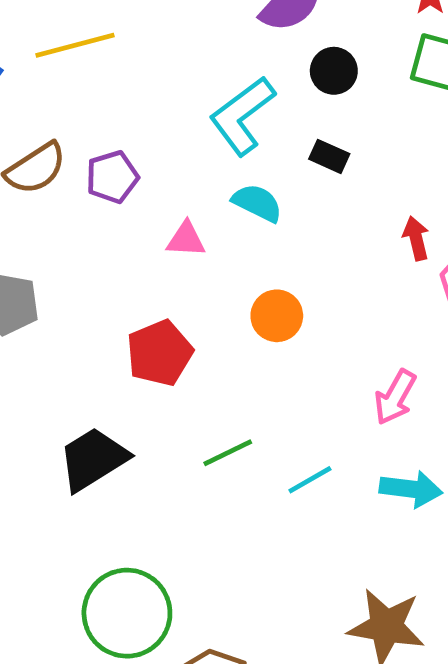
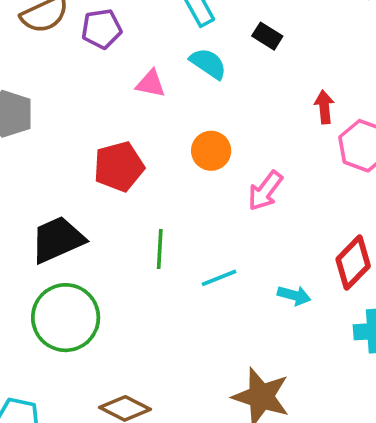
pink arrow: (395, 397) -> (265, 191), moved
green line: (228, 453) -> (160, 249), turned -69
cyan arrow: (411, 489) -> (294, 295), size x0.7
green circle: (127, 613) -> (66, 318), moved

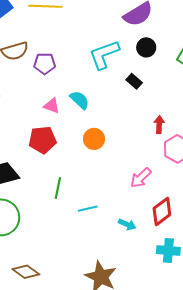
cyan semicircle: (208, 63) -> (80, 100), moved
pink triangle: (151, 84) -> (52, 106), moved
pink arrow: (265, 191) -> (141, 178), moved

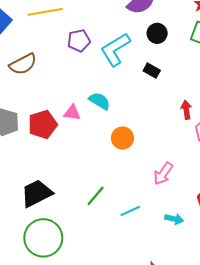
purple pentagon: (45, 64) -> (79, 41), moved
red pentagon: (43, 140) -> (43, 124), moved
pink arrow: (141, 178) -> (163, 174), moved
green line: (58, 188) -> (96, 196), turned 40

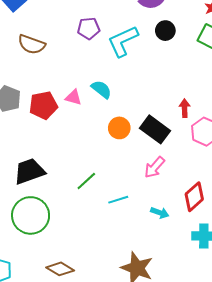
brown semicircle: (23, 64) -> (32, 44), turned 40
black rectangle: (152, 71) -> (155, 129), moved, size x1.8

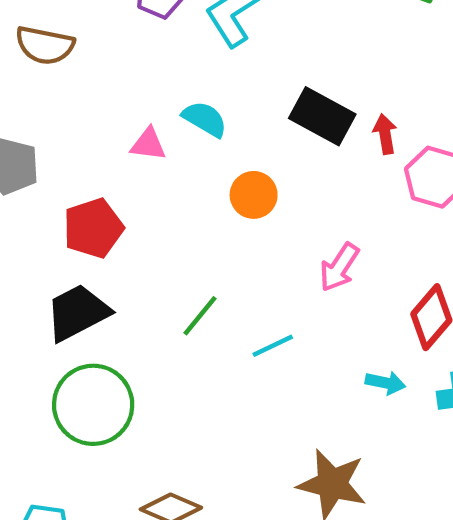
red pentagon: (43, 105) -> (93, 228), moved
black rectangle: (155, 129) -> (322, 116), moved
cyan arrow: (160, 213) -> (385, 383), moved

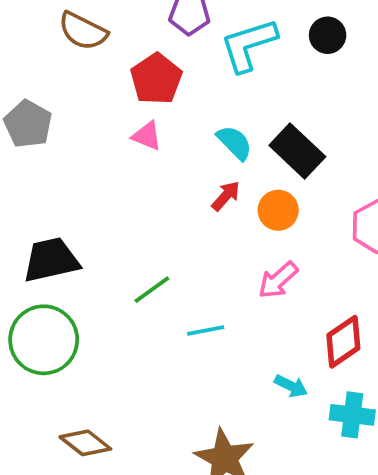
cyan semicircle: (205, 119) -> (234, 143), moved
red arrow: (385, 134) -> (226, 196), moved, turned 36
orange circle: (254, 195) -> (278, 210), moved
red pentagon: (93, 228) -> (156, 79), moved, turned -30

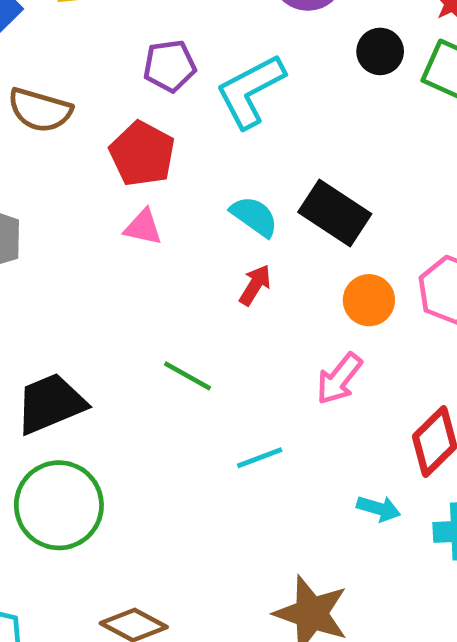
black circle: (328, 35) -> (380, 51), moved
orange circle: (278, 210) -> (369, 300), moved
green line: (152, 290) -> (188, 376), moved, turned 75

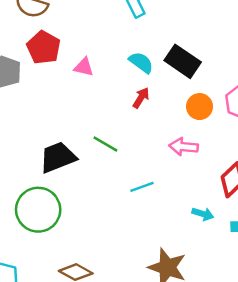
red pentagon: (142, 154) -> (44, 47), moved
pink arrow: (339, 379) -> (184, 147), turned 56
black trapezoid: (51, 404) -> (58, 157), moved

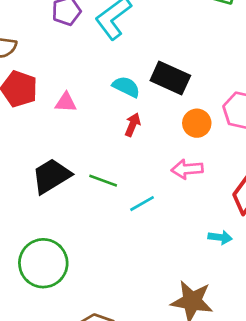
black trapezoid: (58, 157) -> (51, 176), moved
cyan line: (142, 187) -> (142, 204), moved

